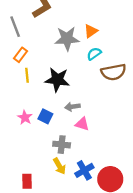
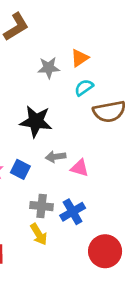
gray star: (67, 39) -> (49, 68), size x0.7
pink triangle: (82, 124) -> (80, 168), moved
blue cross: (84, 170) -> (73, 212), moved

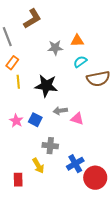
orange triangle: (80, 58) -> (77, 41), turned 32
blue cross: (73, 212) -> (75, 164), moved
yellow arrow: (39, 234) -> (38, 166), moved

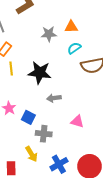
pink triangle: (77, 119) -> (77, 121), moved
blue square: (35, 120) -> (28, 117), moved
blue cross: (75, 164) -> (59, 164), moved

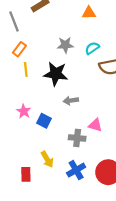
orange triangle: (71, 27) -> (89, 13), moved
gray star: (49, 34) -> (65, 45), moved
gray cross: (44, 134) -> (77, 138), moved

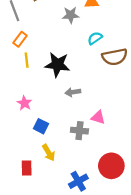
gray star: (65, 45) -> (71, 15), moved
blue square: (44, 121) -> (41, 126), moved
blue cross: (76, 170) -> (78, 181), moved

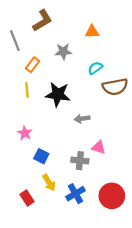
gray star: (71, 15) -> (63, 51), moved
orange rectangle: (20, 39) -> (32, 65), moved
gray arrow: (73, 92) -> (82, 119), moved
red rectangle: (27, 168) -> (27, 198), turned -32
blue cross: (78, 181) -> (75, 194), moved

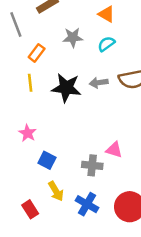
orange triangle: (92, 32) -> (106, 14), turned 32
cyan semicircle: (95, 68) -> (106, 44), moved
gray arrow: (82, 119) -> (99, 83), moved
blue cross: (75, 194) -> (87, 204), turned -30

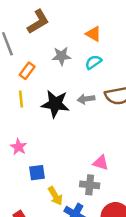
blue square: (47, 160) -> (37, 173), turned -35
gray cross: (92, 165) -> (90, 185), moved
yellow arrow: (56, 191) -> (55, 196), moved

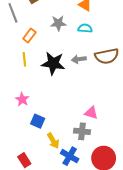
cyan semicircle: (93, 62) -> (85, 28), turned 40
blue square: (37, 173) -> (38, 121), turned 32

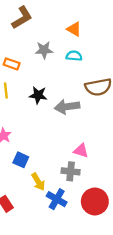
orange rectangle: (29, 36) -> (12, 64), turned 72
gray arrow: (79, 59) -> (67, 107), moved, size x1.5
black star: (53, 63) -> (38, 95), size x0.7

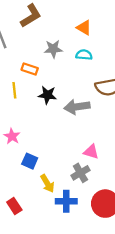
orange rectangle: (12, 64) -> (30, 69), moved
gray cross: (71, 171) -> (80, 173), turned -36
blue cross: (57, 199) -> (66, 201), turned -30

